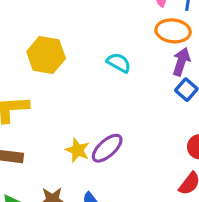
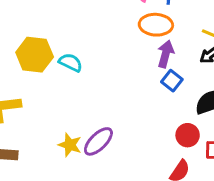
cyan semicircle: (119, 63) -> (71, 62), moved

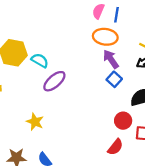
purple arrow: (166, 54) -> (111, 59), turned -54
purple ellipse: (98, 141) -> (54, 81), moved

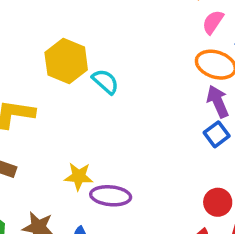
purple ellipse: (54, 81) -> (111, 196), moved, turned 35
yellow star: (35, 122) -> (79, 176), turned -30

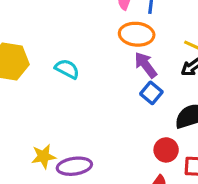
cyan semicircle: (105, 81) -> (67, 69), moved

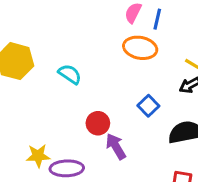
purple arrow: (146, 65) -> (116, 146), moved
red circle: (166, 150) -> (98, 123), moved

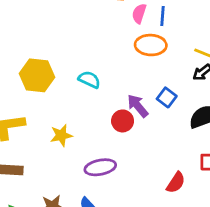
purple arrow: (116, 146) -> (138, 106), moved
yellow star: (38, 156) -> (61, 135), moved

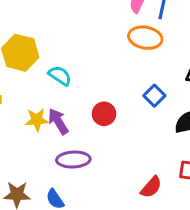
cyan semicircle: (89, 80) -> (60, 76), moved
purple arrow: (138, 106) -> (58, 121), moved

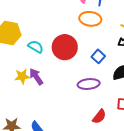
red circle: (104, 114) -> (65, 47), moved, size x1.6
purple ellipse: (73, 160) -> (89, 84), moved

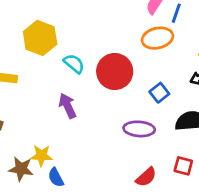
orange ellipse: (90, 19) -> (157, 38), turned -30
yellow star: (22, 76) -> (41, 156), moved

